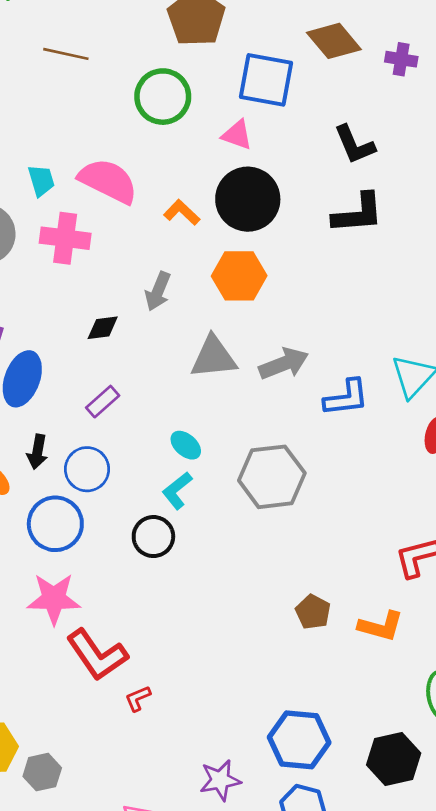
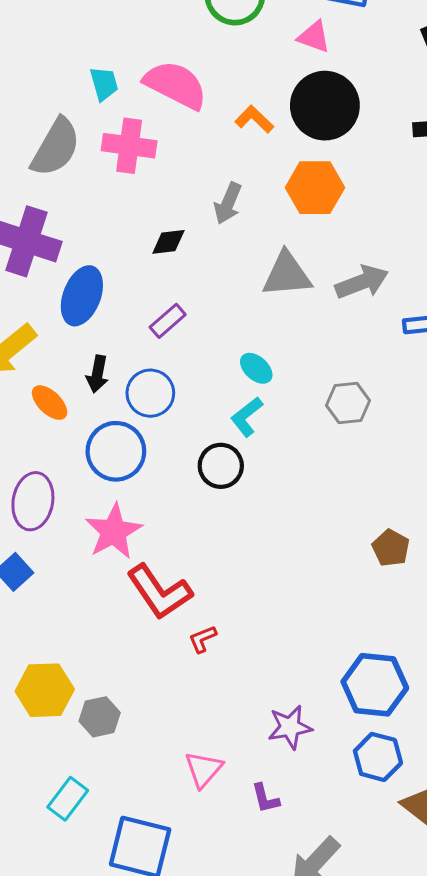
gray hexagon: (272, 477) -> (348, 403), size x0.6
pink star: (54, 599) -> (114, 531), turned -30

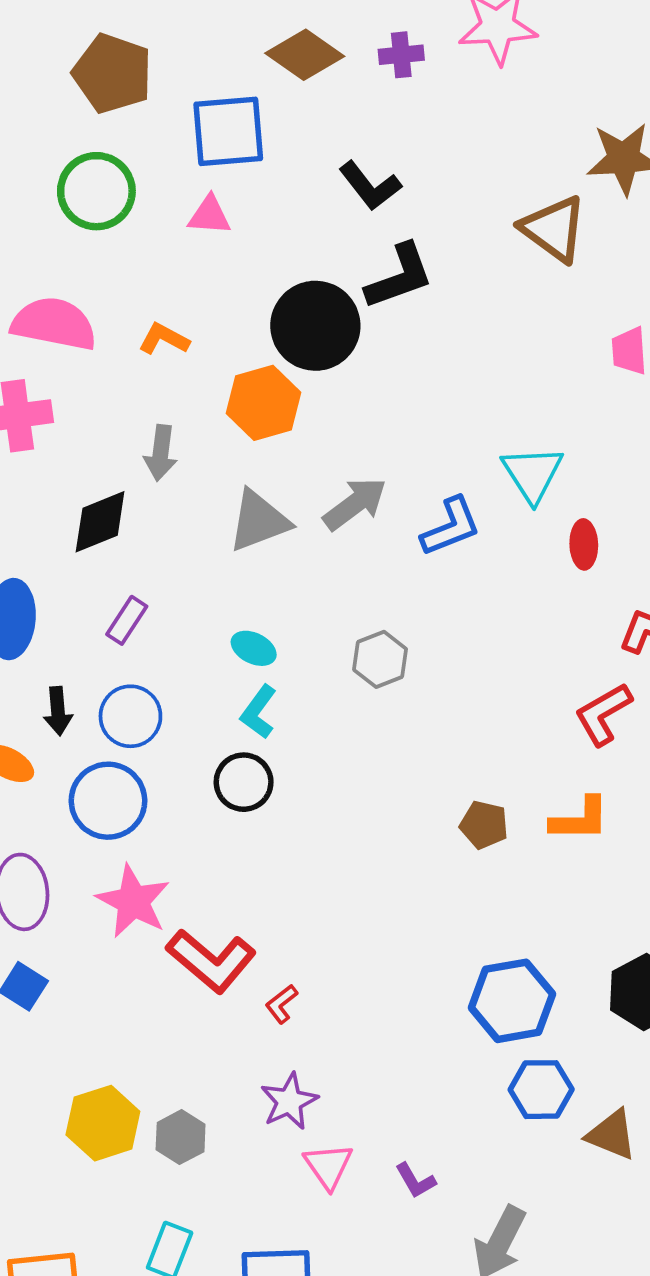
black circle: (325, 106) -> (315, 326), moved
black diamond: (168, 242) -> (100, 522), size x1.5
purple star: (290, 727) -> (289, 1101), moved

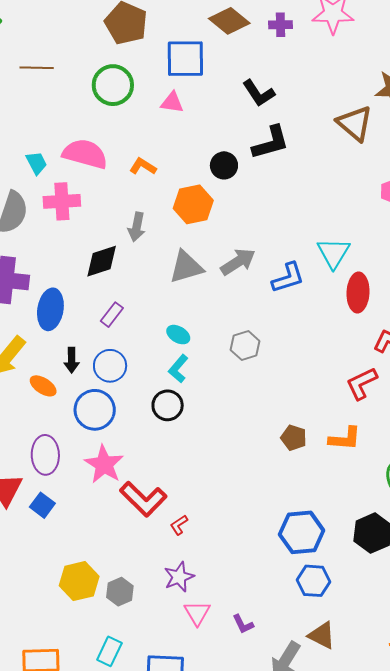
black circle: (315, 326) -> (224, 165), size x0.6
red ellipse: (584, 544) -> (358, 293), size x1.5
brown triangle: (612, 1135) -> (322, 635), moved

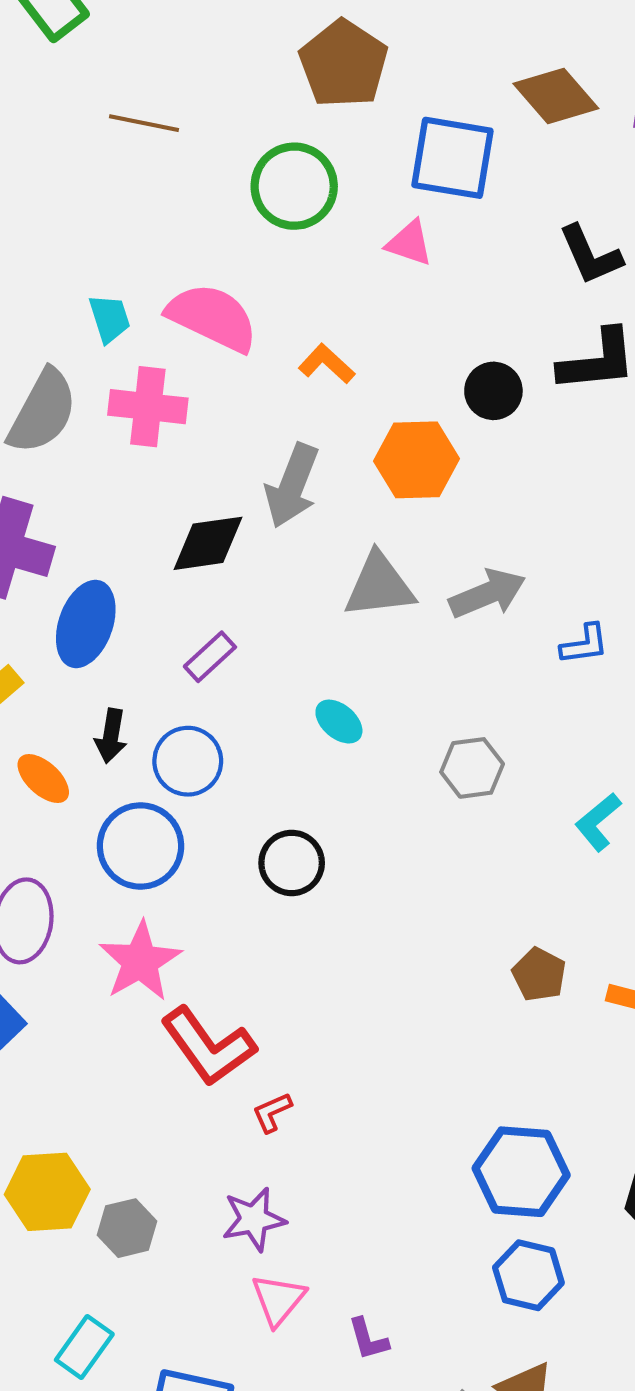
gray arrow: (137, 227) -> (292, 486), size x1.4
blue L-shape: (288, 278) -> (584, 644), size x0.7
cyan L-shape: (178, 369) -> (598, 822), moved

